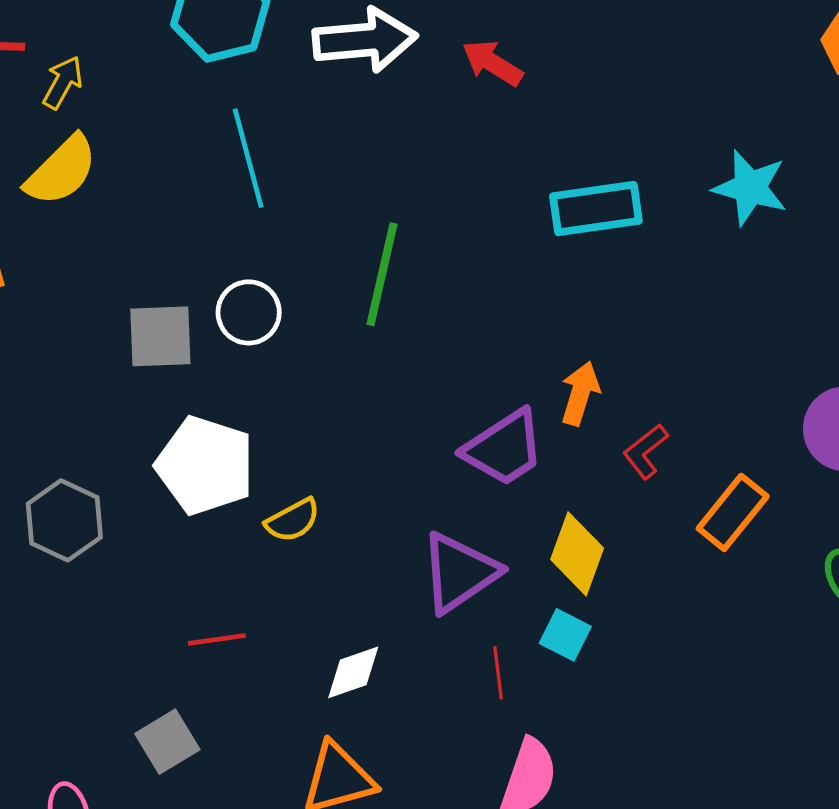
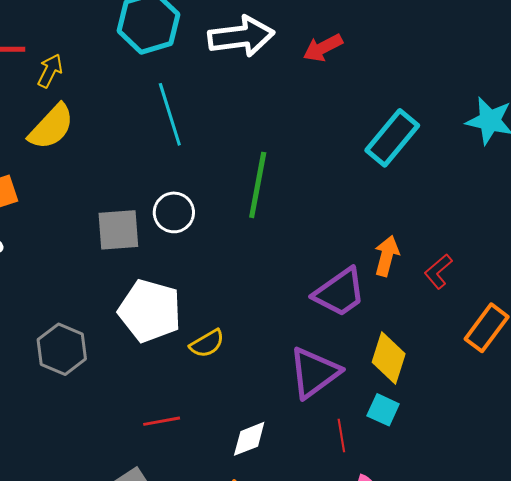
red arrow: (492, 63) -> (323, 48), turned -57
cyan rectangle: (596, 209) -> (392, 138), turned -40
red L-shape: (645, 451) -> (438, 271), moved

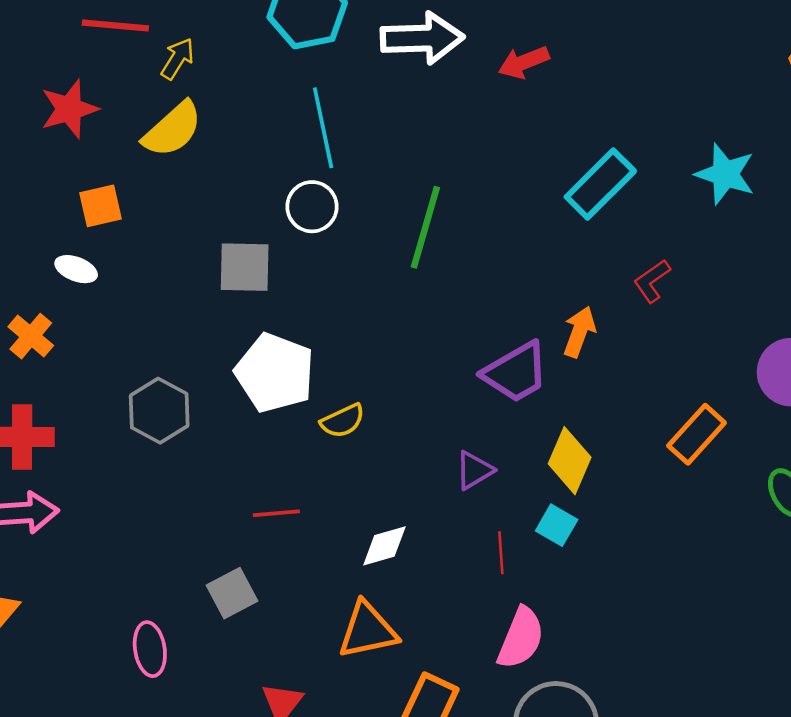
white circle: (174, 212) -> (312, 207), moved
red L-shape: (438, 271) -> (652, 281), moved
purple triangle: (314, 373) -> (474, 470), size x0.6

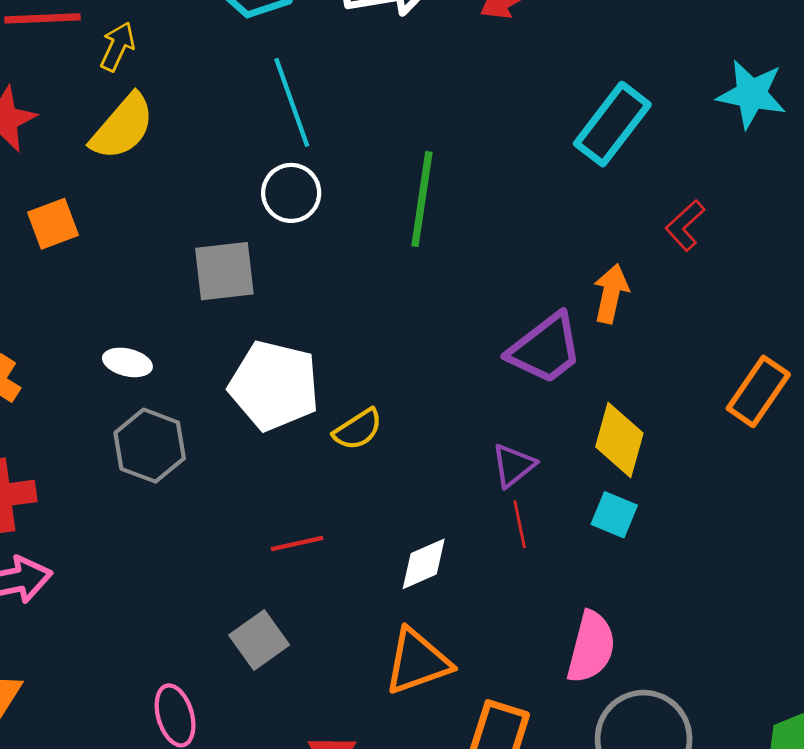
white ellipse: (76, 269) -> (127, 362), moved
red line: (501, 553) -> (520, 524), moved

